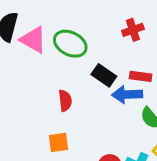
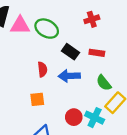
pink triangle: (33, 40) -> (20, 25), turned -30
blue arrow: (127, 94) -> (69, 76), moved

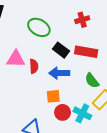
pink triangle: (20, 25) -> (16, 59), moved
red rectangle: (97, 53) -> (86, 52), size x1.5
orange square: (37, 99) -> (53, 96), moved

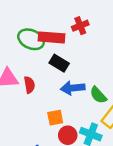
red rectangle: (86, 52) -> (52, 37), moved
blue arrow: (59, 73) -> (73, 88), moved

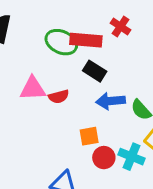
red cross: (80, 26) -> (121, 26), turned -35
red semicircle: (29, 85) -> (59, 97), turned 84

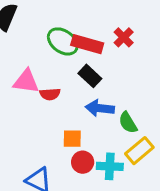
cyan cross: (131, 157) -> (110, 166), turned -30

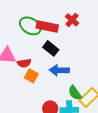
green semicircle: (128, 123) -> (75, 93), moved
orange square: (72, 139) -> (31, 76), moved, turned 32

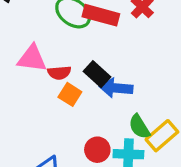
black rectangle: (51, 48) -> (97, 74), moved

